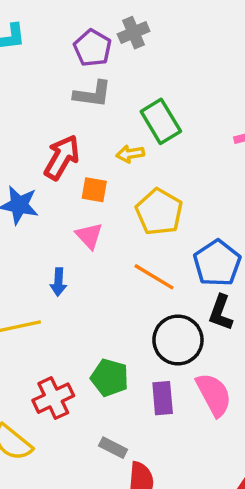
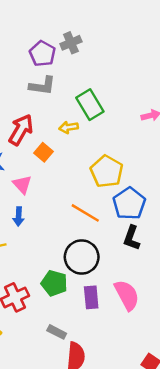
orange square: (94, 190) -> (44, 152), turned 30
yellow pentagon: (159, 212) -> (107, 171), moved
pink triangle: (89, 236) -> (22, 184), moved
black circle: (178, 340) -> (82, 257), moved

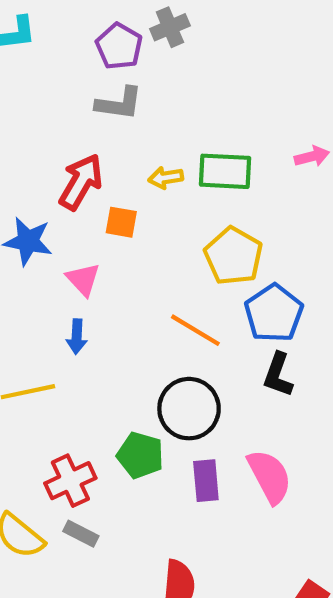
green rectangle: (90, 105) -> (225, 171), moved, turned -56
orange square: (44, 152) -> (121, 222), turned -30
gray rectangle: (57, 332) -> (81, 534), moved

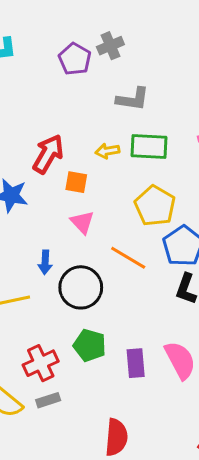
gray L-shape: (119, 103) -> (133, 99), moved
pink triangle: (83, 279) -> (82, 222), moved
black circle: (189, 409) -> (81, 287), moved
gray rectangle: (81, 534) -> (48, 400), turned -45

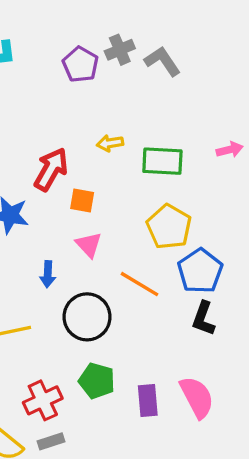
gray L-shape: (133, 99) -> (162, 61), moved, turned -132
yellow arrow: (107, 151) -> (110, 143), moved
blue arrow: (45, 262) -> (48, 274), moved

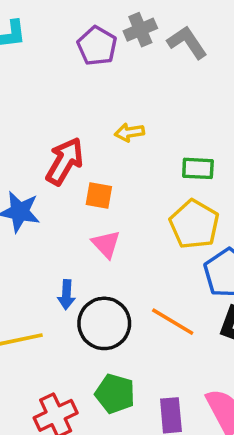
green rectangle: (162, 161) -> (198, 168), moved, size x0.7
blue arrow: (48, 274) -> (66, 295), moved
orange line: (139, 284) -> (173, 322), moved

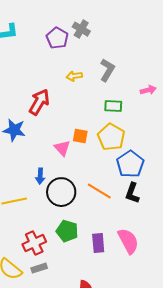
gray cross: (140, 30) -> (81, 29), turned -36
gray L-shape: (187, 42) -> (107, 70), moved, turned 65
yellow arrow: (129, 132) -> (74, 76), moved
orange square: (99, 195) -> (80, 136), moved

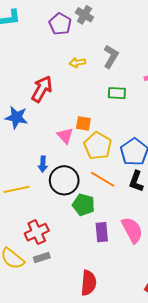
yellow pentagon: (111, 137) -> (98, 146), moved
green pentagon: (67, 231) -> (83, 205), moved

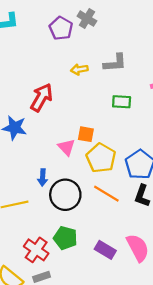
gray L-shape: (111, 56) -> (115, 63), turned 55
green pentagon: (83, 205) -> (65, 238), moved
red cross: (37, 232) -> (36, 250), turned -30
purple rectangle: (102, 232) -> (105, 250), turned -54

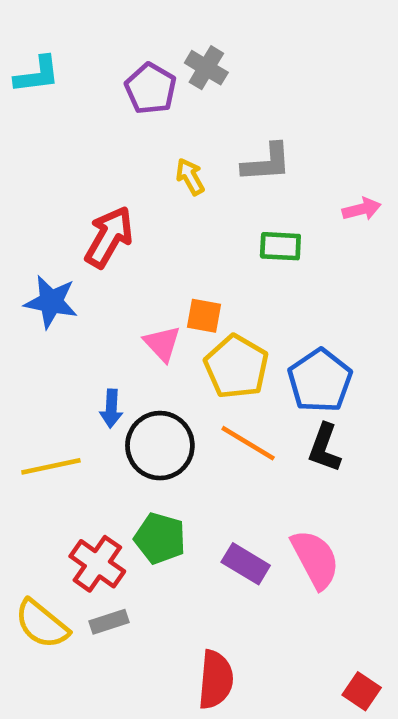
yellow arrow: (79, 69) -> (190, 177), turned 70

